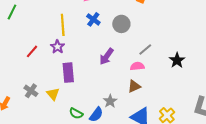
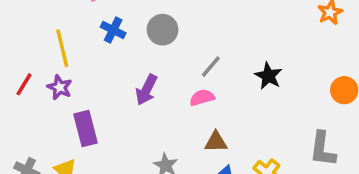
red line: (32, 51) -> (24, 84), moved
brown triangle: (134, 86) -> (216, 142), moved, turned 32

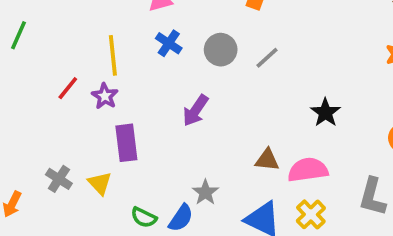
gray line: (211, 67) -> (267, 58), moved
pink semicircle: (202, 98) -> (308, 170), moved, size x1.5
brown triangle: (216, 142) -> (267, 160), moved

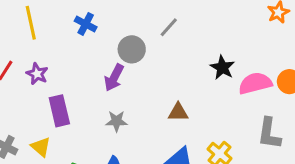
gray circle: (221, 50) -> (132, 49), moved
yellow line: (113, 55) -> (31, 23), moved
pink semicircle: (308, 170) -> (255, 83), moved
gray star: (205, 192) -> (116, 121), moved, turned -30

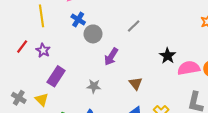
gray circle: (132, 49) -> (93, 34), moved
purple arrow: (114, 78) -> (111, 57), moved
purple rectangle: (59, 111) -> (56, 76), turned 42
brown triangle: (178, 112) -> (136, 83), turned 48

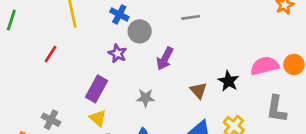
gray line: (134, 26) -> (191, 17), turned 40
purple star: (43, 50) -> (117, 53), moved
black star: (168, 56) -> (228, 81), moved
yellow triangle: (42, 100) -> (98, 118), moved

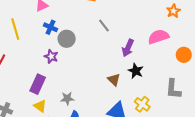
gray line: (191, 17) -> (104, 25), turned 64
purple arrow: (165, 59) -> (128, 48), moved
pink semicircle: (265, 66) -> (158, 37), moved
gray star: (146, 98) -> (67, 98), moved

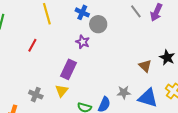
purple arrow: (128, 48) -> (156, 12), moved
gray star: (67, 98) -> (124, 92), moved
yellow triangle: (40, 106) -> (62, 91), moved, turned 32

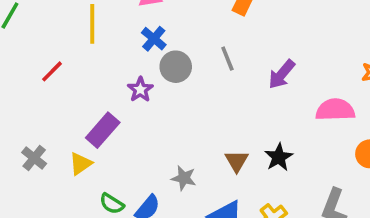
gray line: (136, 11) -> (227, 59), moved
gray star: (124, 92) -> (184, 178), moved

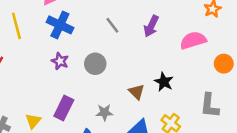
blue cross: (154, 39) -> (60, 25), size x1.5
gray circle: (176, 67) -> (95, 64), moved
purple rectangle: (103, 130) -> (64, 108), moved

